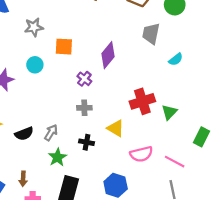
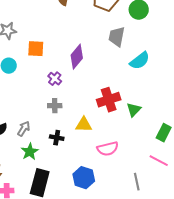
cyan semicircle: (176, 59) -> (140, 61), size x1.5
yellow triangle: (116, 128) -> (84, 125), turned -30
pink line: (175, 162) -> (159, 161), moved

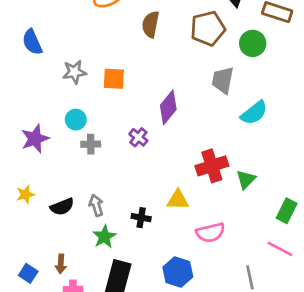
orange square: (36, 49) -> (114, 79), moved
gray cross: (55, 106) -> (91, 144), moved
gray arrow: (24, 129) -> (96, 205), turned -49

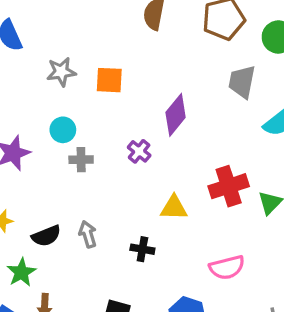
yellow triangle: (178, 200) -> (174, 208), moved
green star: (104, 237) -> (21, 272), moved

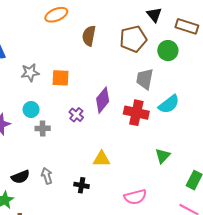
purple cross: (139, 151) -> (76, 115), moved
red cross: (229, 186) -> (136, 113), moved, turned 30

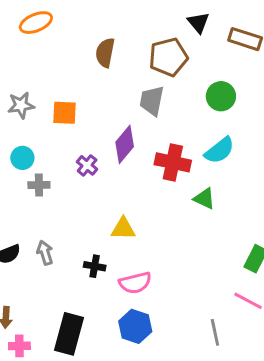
orange ellipse: (56, 15) -> (36, 23), moved
green circle: (168, 51) -> (221, 96), moved
gray trapezoid: (145, 79) -> (152, 101), moved
green triangle: (163, 156) -> (204, 199), moved, turned -49
pink semicircle: (135, 197) -> (135, 283), moved

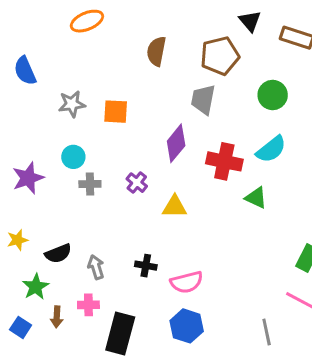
purple cross: (87, 165) -> (137, 183), moved
yellow triangle: (123, 229) -> (175, 207), moved
gray arrow: (45, 253) -> (96, 267), moved
pink cross: (19, 346) -> (88, 305), moved

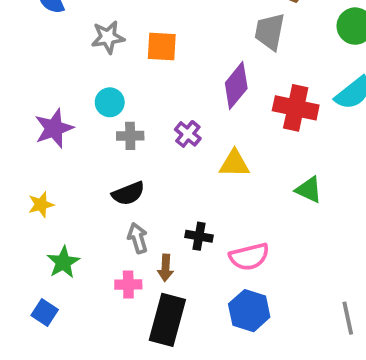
green triangle: (256, 198) -> (309, 190), moved
black semicircle: (58, 254) -> (128, 193), moved
brown arrow: (57, 317) -> (166, 268), moved

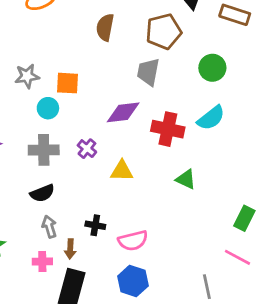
purple diamond: (236, 86) -> (123, 112), turned 44
cyan circle: (110, 102) -> (48, 108), moved
gray cross: (130, 136) -> (44, 150), size x1.5
green triangle: (309, 190) -> (186, 179), moved

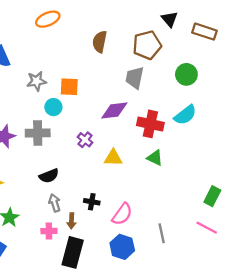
gray cross: (44, 150) -> (38, 133), moved
green triangle: (186, 179) -> (155, 158), moved
pink semicircle: (133, 241) -> (122, 214), turned -40
gray line: (207, 287) -> (162, 233), moved

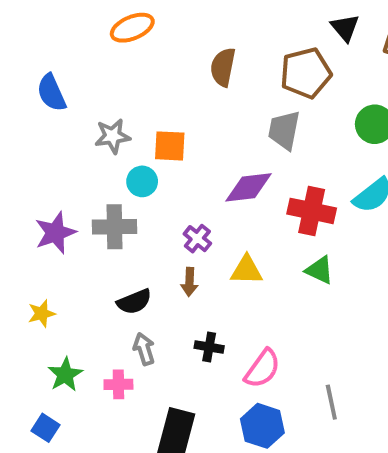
brown arrow: (71, 221) -> (189, 282), moved
pink cross: (49, 231) -> (118, 384), moved

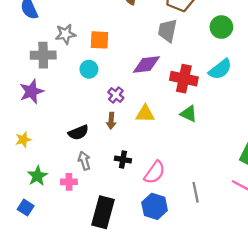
cyan circle: (142, 181) -> (89, 69), moved
gray cross: (115, 227) -> (43, 55), moved

